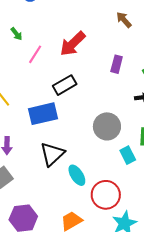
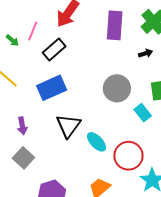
green arrow: (16, 34) -> (12, 40), moved
purple rectangle: (117, 64) -> (115, 25), size x1.6
black rectangle: (65, 85) -> (54, 50), moved

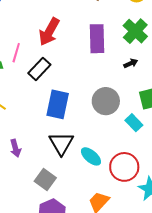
blue rectangle: (52, 88) -> (58, 104), moved, turned -48
gray square: (23, 158) -> (45, 180), moved

